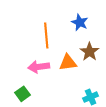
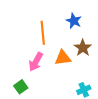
pink arrow: (39, 67) -> (36, 62), turned -54

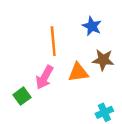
brown star: (83, 48) -> (103, 60), turned -30
green square: (21, 87) -> (22, 96), moved

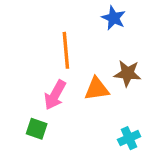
blue star: (92, 26) -> (114, 18), moved
green square: (22, 96) -> (37, 129), moved, turned -35

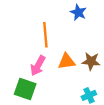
brown star: (127, 73) -> (91, 61), moved
green square: (37, 129) -> (25, 89), size x1.5

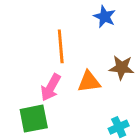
brown star: (91, 61) -> (122, 68), moved
green square: (25, 89) -> (34, 119), turned -30

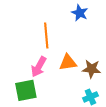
brown star: (122, 68) -> (92, 69), moved

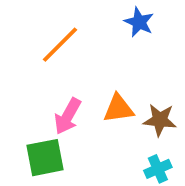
orange line: (46, 36) -> (60, 45), moved, turned 50

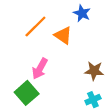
orange triangle: (118, 109) -> (63, 35), moved, turned 42
green square: (45, 158) -> (27, 93), turned -30

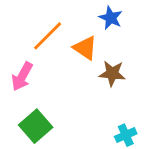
pink arrow: (40, 69) -> (22, 76), moved
brown star: (94, 71) -> (112, 73), moved

